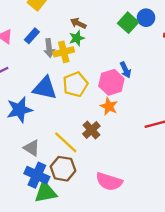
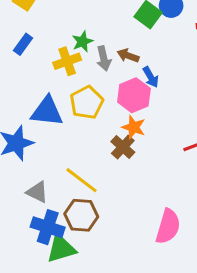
brown arrow: (78, 23) -> (128, 56), moved
gray arrow: (49, 48) -> (104, 58), moved
brown cross: (91, 130) -> (123, 147), moved
pink semicircle: (109, 182) -> (168, 226), moved, turned -85

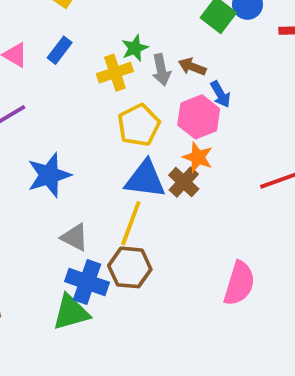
blue triangle: (47, 111) -> (145, 179), moved
yellow line: (81, 180) -> (131, 223), turned 72
green triangle: (61, 249) -> (71, 312), moved

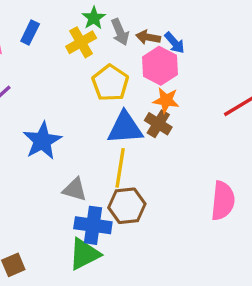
brown arrow: (192, 67) -> (148, 37), moved

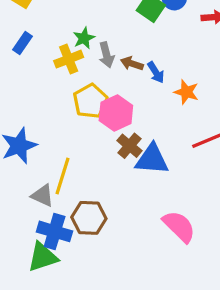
pink hexagon: (160, 66) -> (116, 113), moved
orange star: (166, 100) -> (186, 92), moved
blue triangle: (125, 128) -> (152, 159), moved
yellow line: (120, 168) -> (62, 176), moved
pink semicircle: (223, 201) -> (179, 226), turned -60

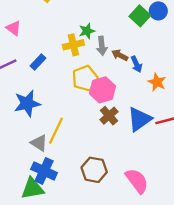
blue rectangle: (22, 43) -> (38, 62), moved
blue triangle: (152, 159) -> (139, 119), moved, turned -48
brown hexagon: (89, 218) -> (94, 170), moved

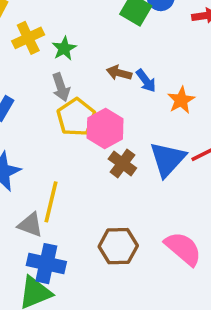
yellow cross: (73, 45) -> (28, 38), moved
gray arrow: (102, 46) -> (61, 87), moved
orange star: (157, 82) -> (181, 100), turned 30

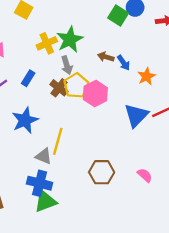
yellow cross: (28, 38) -> (47, 43), moved
green star: (64, 48) -> (70, 39), size x1.6
brown cross: (122, 163) -> (59, 88), moved
pink semicircle: (183, 249) -> (145, 175), size x0.6
blue cross: (46, 264) -> (40, 183), moved

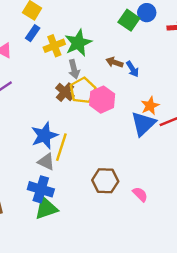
orange star: (146, 76) -> (150, 106), moved
blue rectangle: (28, 78) -> (33, 33), moved
blue star: (25, 120) -> (44, 136), moved
pink semicircle: (145, 175) -> (140, 194), moved

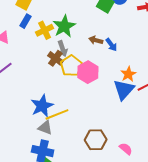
brown cross: (65, 92) -> (55, 58), moved
yellow line: (61, 147) -> (57, 114), turned 55

